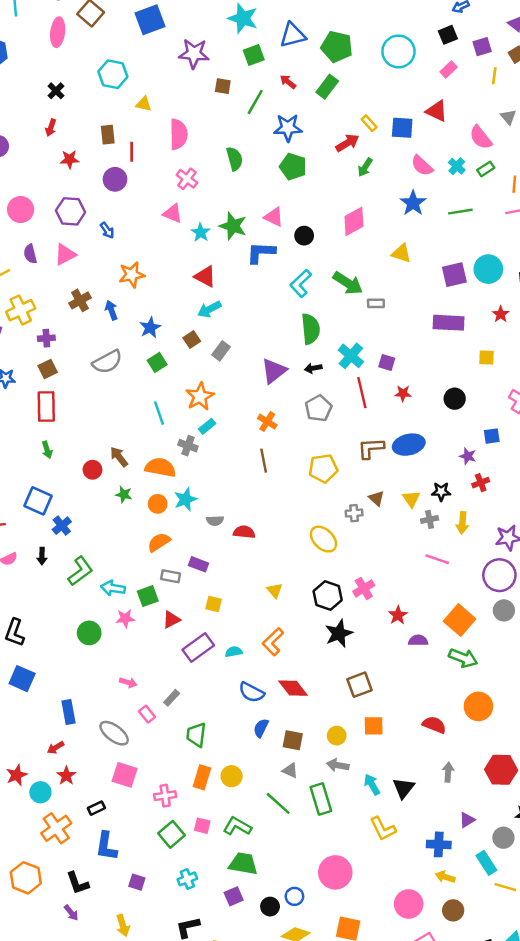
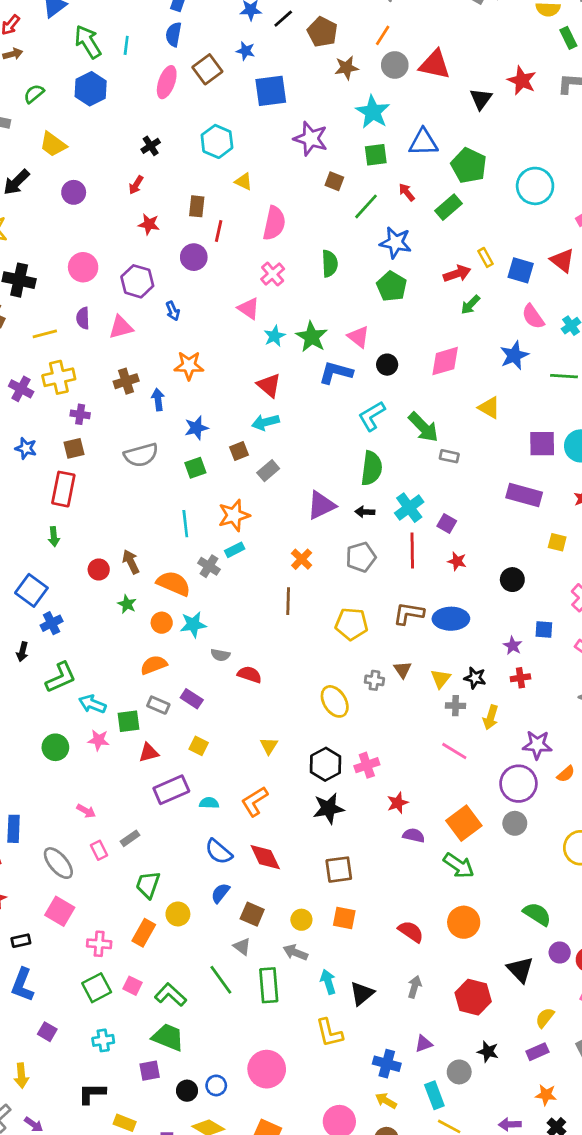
yellow circle: (232, 776) -> (178, 914), moved

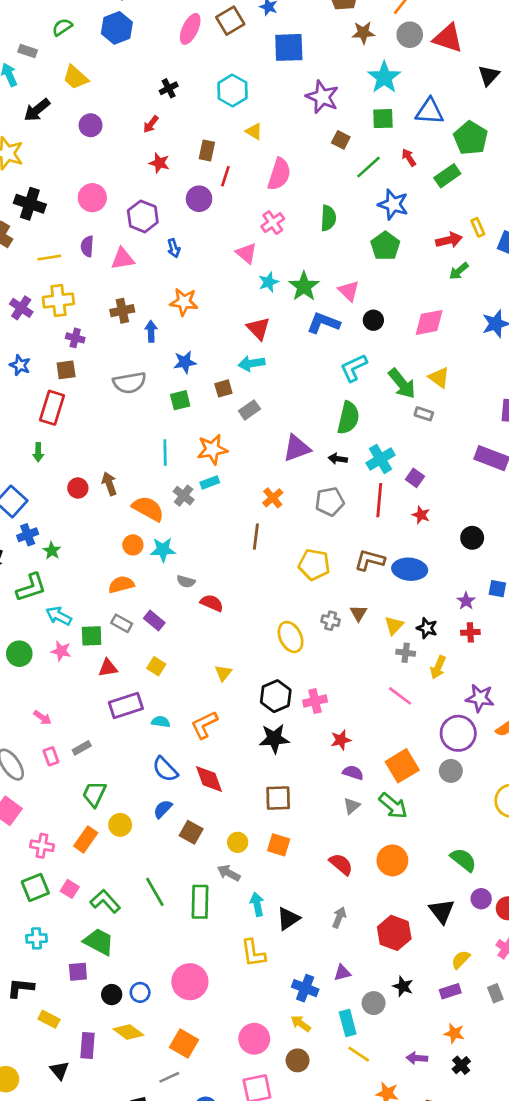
yellow triangle: (489, 408) -> (439, 377), moved
green star: (127, 604) -> (52, 551), moved
gray triangle: (242, 947) -> (352, 806), moved, turned 36

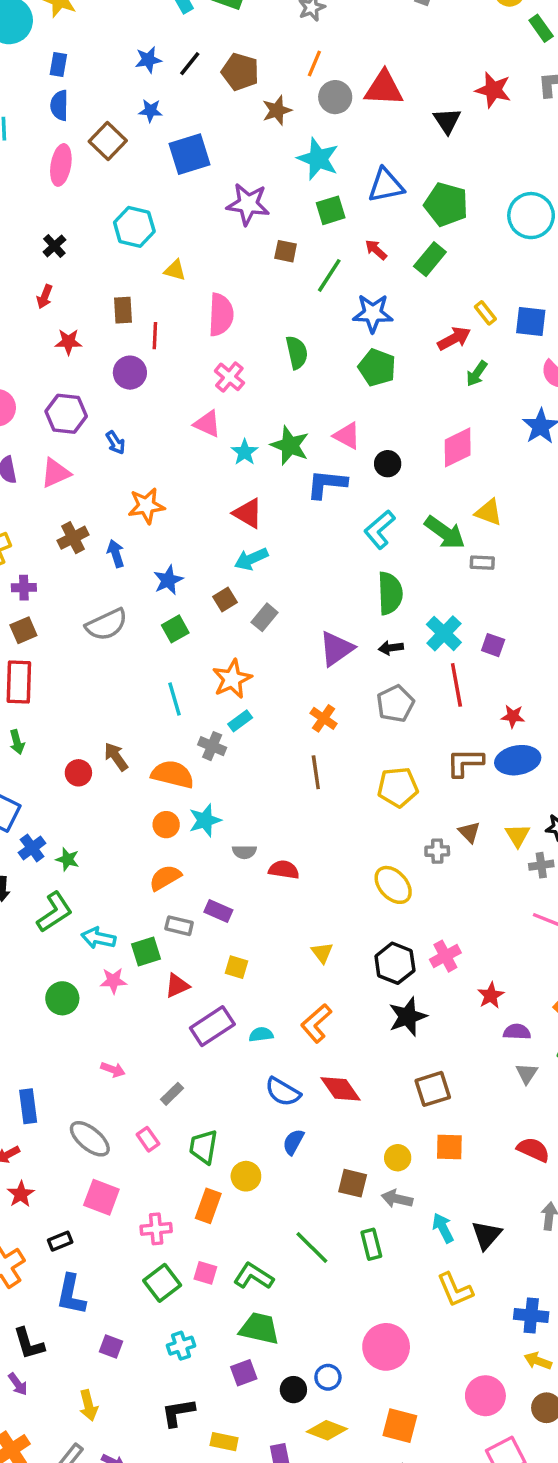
red star: (421, 515) -> (513, 716), moved
pink rectangle: (51, 756) -> (148, 1139), moved
brown square: (191, 832) -> (353, 1183), moved
green rectangle: (200, 902) -> (371, 1244), size x0.7

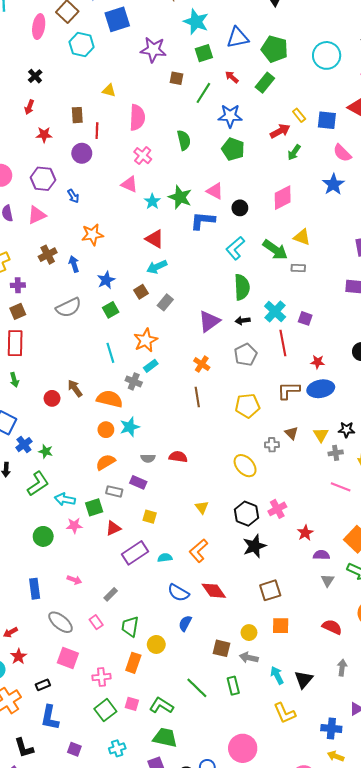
cyan hexagon: (134, 227) -> (82, 44), moved
gray semicircle: (244, 852) -> (148, 458), moved
blue rectangle: (28, 1106) -> (35, 589), moved

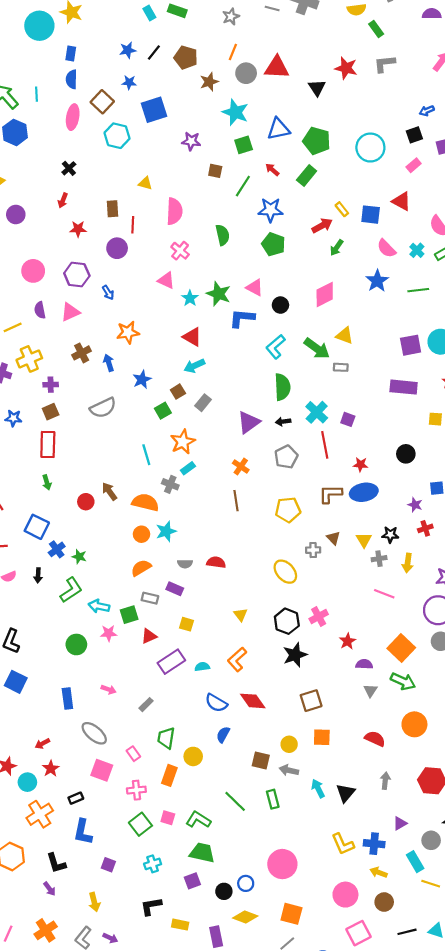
purple star: (153, 50) -> (191, 141), size x0.7
green square: (111, 310) -> (163, 411), moved
pink rectangle: (96, 622) -> (133, 754), moved
yellow L-shape: (285, 713) -> (343, 844), moved

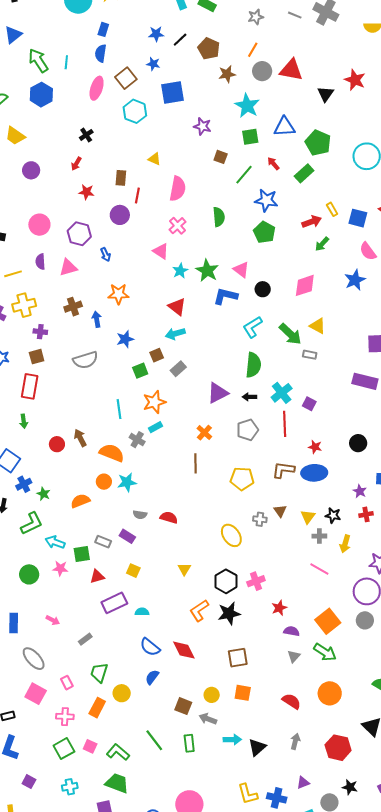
orange semicircle: (141, 568) -> (80, 501), moved
orange L-shape: (237, 659) -> (199, 610), moved
cyan arrow: (318, 789) -> (232, 740), turned 108

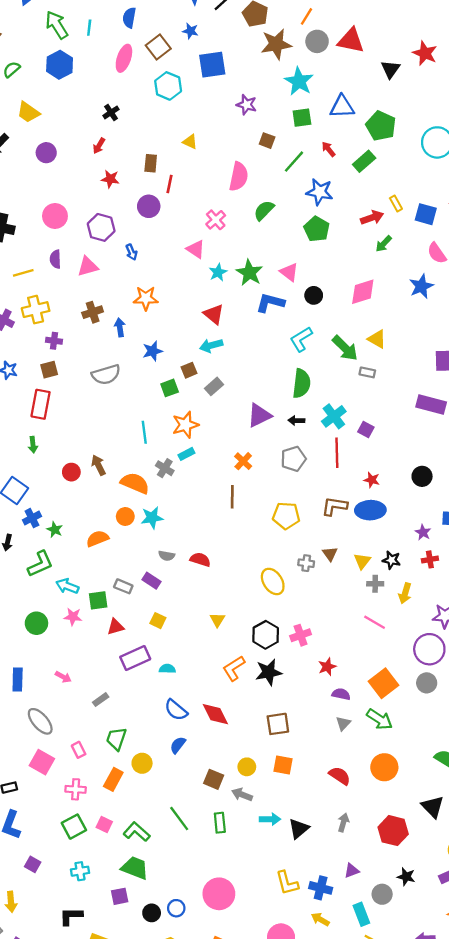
brown star: (227, 74) -> (276, 44), size x1.5
pink semicircle: (178, 189) -> (239, 177), moved
green semicircle: (219, 217) -> (264, 210), turned -132

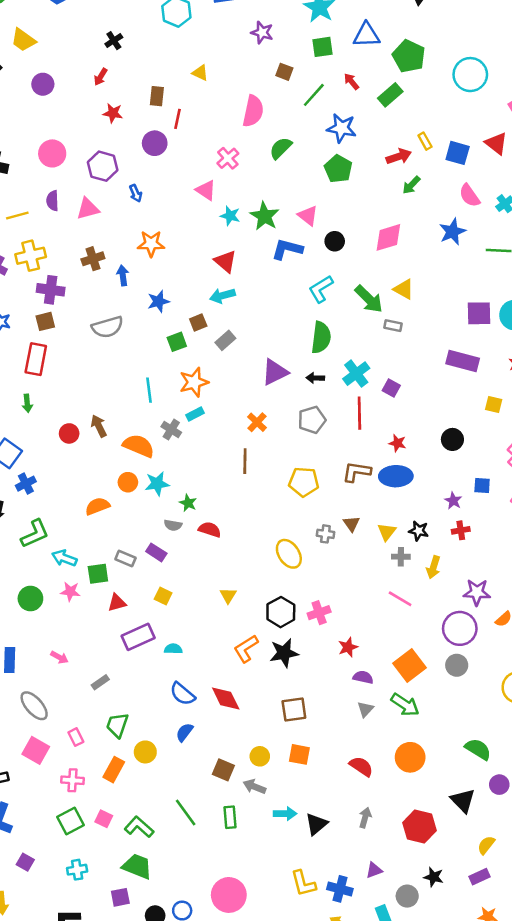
cyan star: (218, 272) -> (230, 216), turned -30
purple cross: (54, 341) -> (51, 290), size x1.5
green star: (55, 530) -> (188, 503), moved

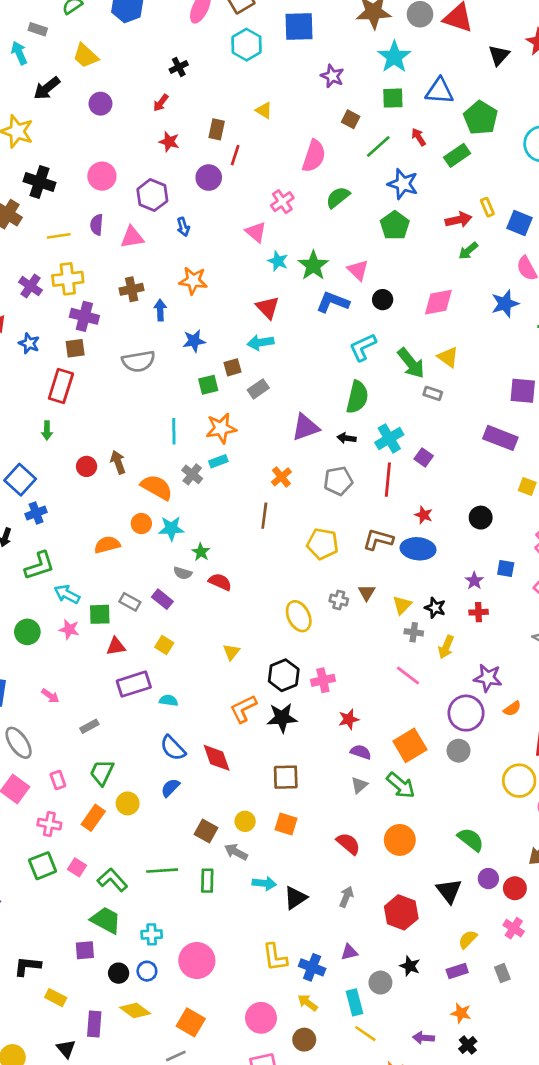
green line: (186, 813) -> (162, 871), turned -64
cyan cross: (77, 870) -> (152, 934), moved

